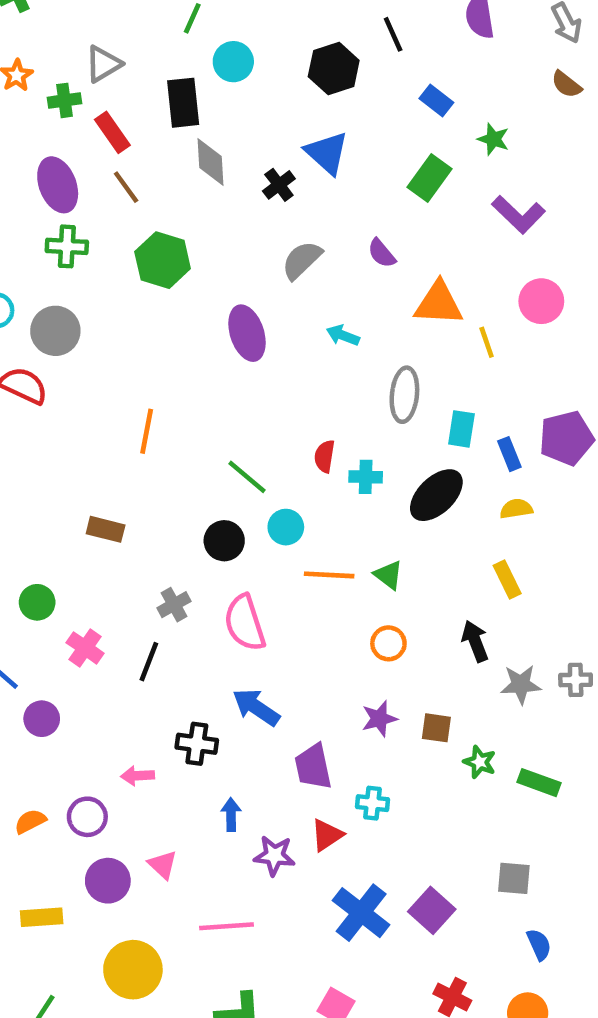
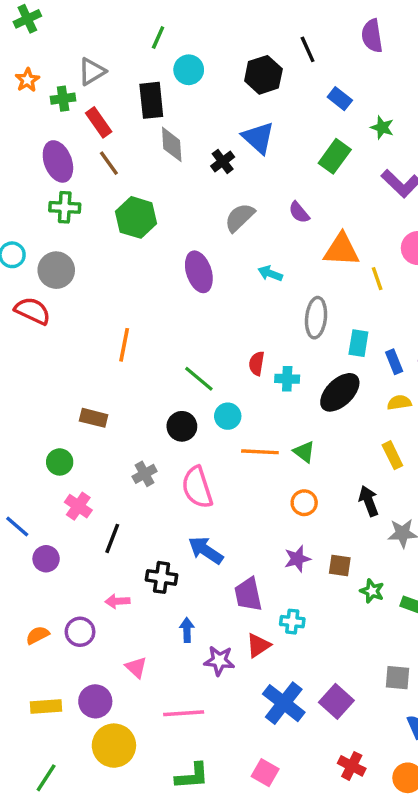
green circle: (37, 602) -> (60, 462), moved
black line: (149, 662) -> (112, 538), moved
purple circle: (108, 881) -> (95, 701), moved

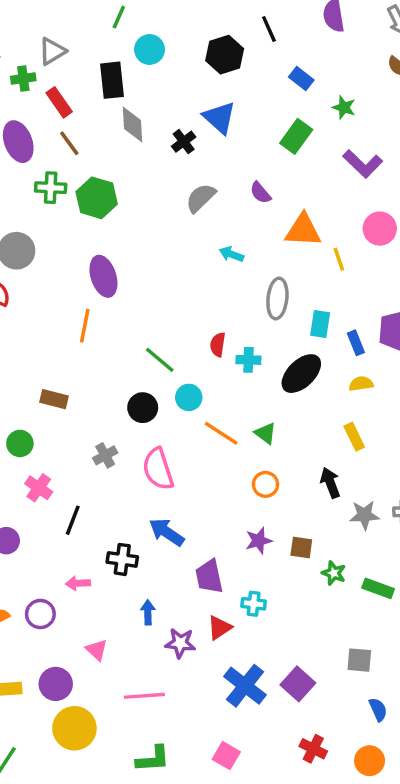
green cross: (65, 207) -> (51, 188), moved
purple ellipse: (199, 272) -> (103, 276), moved
orange line: (260, 452) -> (221, 433), turned 30

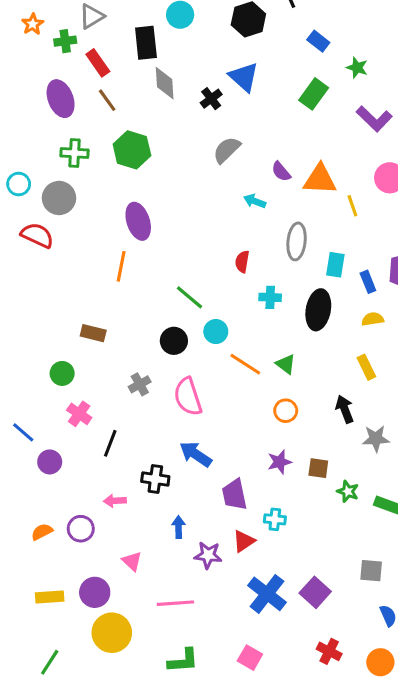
green cross: (51, 188) -> (75, 153), moved
purple semicircle: (260, 193) -> (281, 172), moved
red semicircle: (218, 345) -> (242, 262), moved
black ellipse: (301, 374) -> (318, 310), turned -36

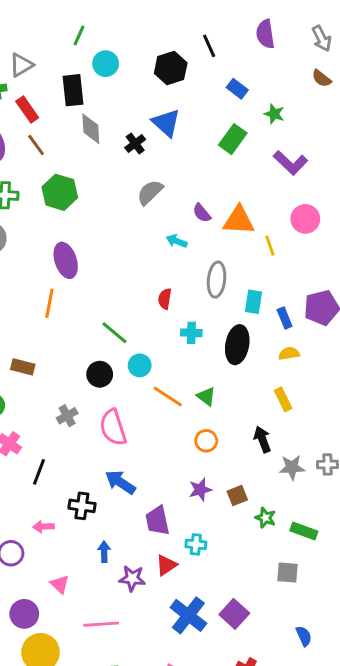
brown square: (318, 468) -> (237, 496), turned -30
gray square: (371, 571) -> (288, 572), moved

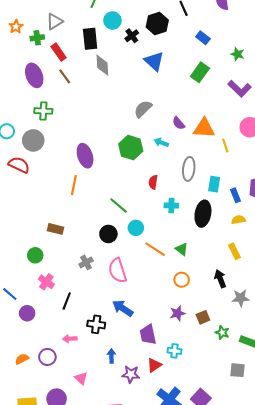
green star: (274, 114) -> (237, 54), moved
black cross: (135, 143) -> (132, 36), moved
green hexagon: (60, 192) -> (131, 148), moved

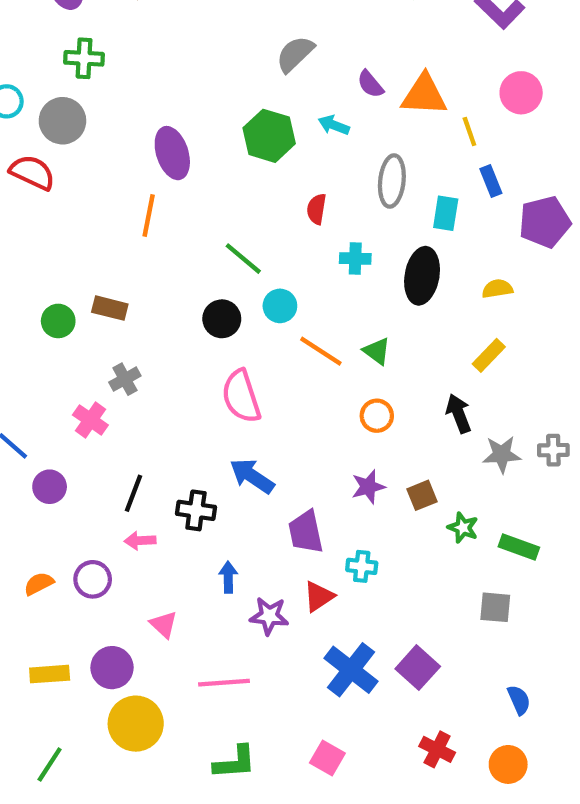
blue rectangle: (235, 195) -> (491, 181), moved
yellow rectangle: (234, 251) -> (489, 355), turned 70
green circle: (35, 255) -> (58, 321), moved
gray cross: (86, 262) -> (125, 379), moved
black line: (67, 301) -> (134, 493), moved

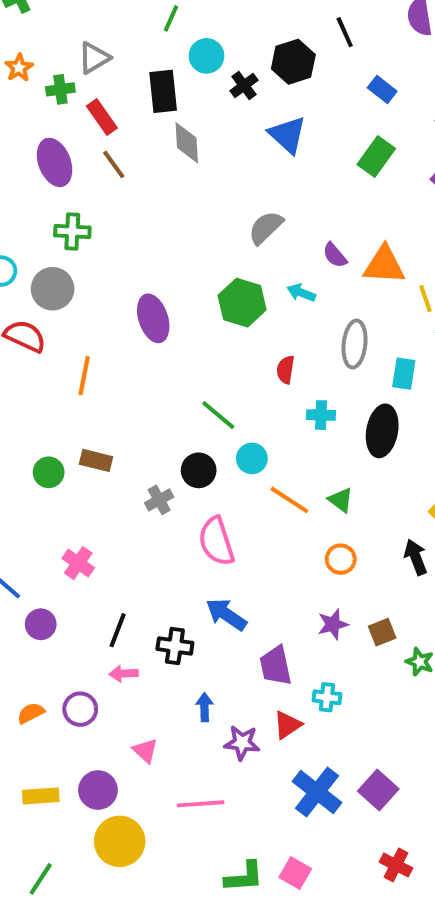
orange line: (149, 215) -> (84, 376), moved
gray cross: (125, 379) -> (159, 500), moved
green L-shape: (235, 762) -> (244, 877), moved

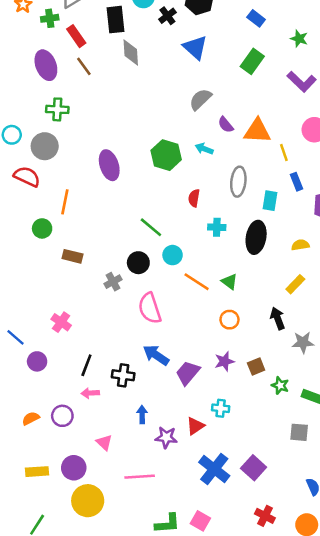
gray semicircle: (266, 228) -> (200, 99), moved
green circle: (49, 472) -> (42, 228), moved
purple trapezoid: (276, 666) -> (188, 373), moved, turned 52

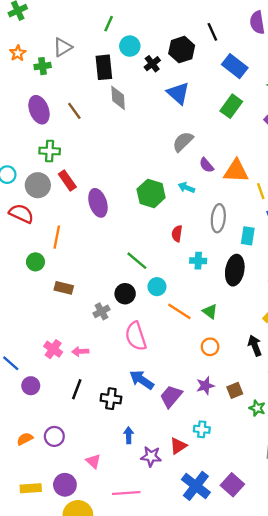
blue rectangle: (256, 18) -> (235, 66), size x1.5
red rectangle: (76, 36) -> (67, 180), moved
pink arrow: (90, 393) -> (80, 352), moved

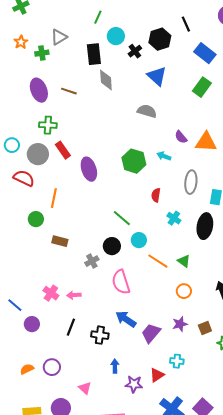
brown line: (74, 111) -> (69, 91), turned -35
gray semicircle: (183, 142) -> (147, 111), moved, turned 60
cyan cross: (198, 261) -> (174, 218), turned 32

